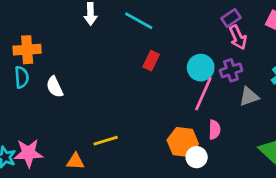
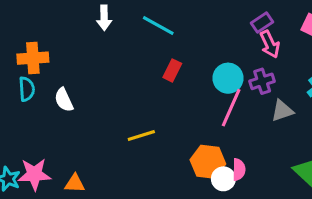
pink semicircle: (214, 130) -> (239, 170), moved
yellow line: (106, 141) -> (141, 135), moved
orange triangle: (75, 161) -> (75, 183), moved

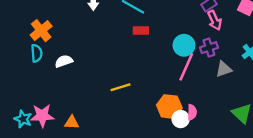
orange cross: (33, 58) -> (41, 31), turned -35
red rectangle: (172, 70) -> (141, 31), moved, turned 63
white semicircle: (64, 100) -> (64, 61), turned 96

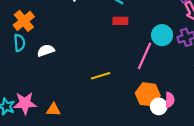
pink line: (186, 67) -> (144, 56), moved

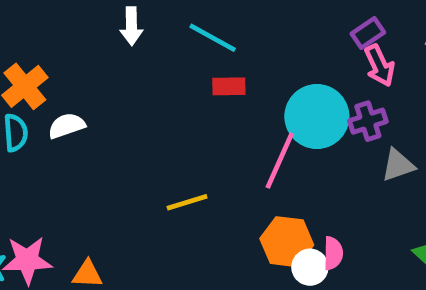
cyan circle: (162, 35) -> (317, 116), size x1.4
white semicircle: (46, 50) -> (67, 126), moved

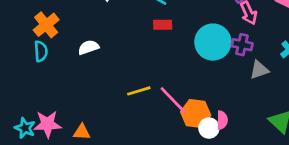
purple cross: (368, 121) -> (242, 45), turned 30
white semicircle: (67, 126) -> (88, 47), moved
pink line: (280, 161) -> (173, 100), moved, turned -68

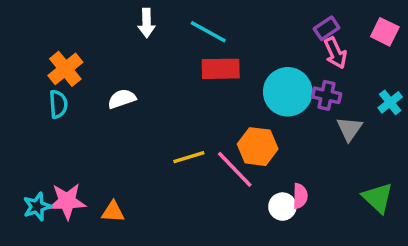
red rectangle: (163, 25) -> (221, 69), size x1.5
gray triangle: (259, 70) -> (350, 129), turned -36
orange hexagon: (196, 113) -> (258, 147), moved
cyan star: (25, 128) -> (37, 207), turned 30

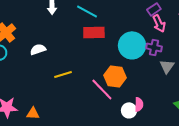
yellow line: (189, 157) -> (63, 74), moved

